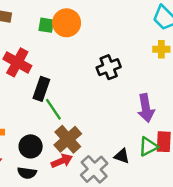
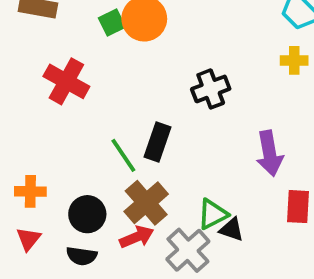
green square: (46, 25) -> (112, 22), turned -35
black rectangle: (41, 89) -> (158, 142), moved
green triangle: (148, 146) -> (213, 214), moved

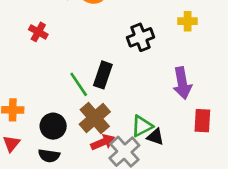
yellow cross: (294, 60) -> (188, 21), moved
red cross: (66, 81) -> (38, 32), size x0.6
red arrow: (137, 237) -> (103, 142), moved

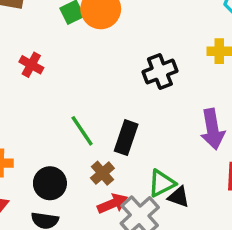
black rectangle: (103, 75) -> (126, 138), moved
brown cross: (95, 118) -> (102, 173), size x0.6

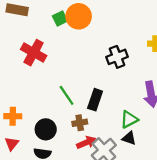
red cross: (31, 65) -> (34, 53), size x1.6
brown cross: (102, 173) -> (80, 123), turned 32
green triangle: (162, 183) -> (129, 119), moved

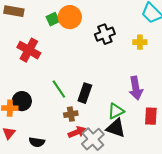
black cross: (117, 57) -> (105, 34), moved
black circle: (46, 129) -> (22, 101), moved
black triangle: (129, 138) -> (116, 128), size x1.5

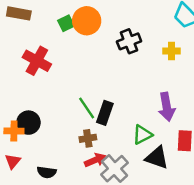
green line: (59, 89) -> (87, 108), moved
black triangle: (116, 128) -> (157, 158), moved

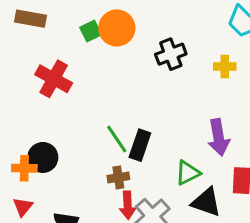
red arrow: (95, 160) -> (128, 205), turned 110

